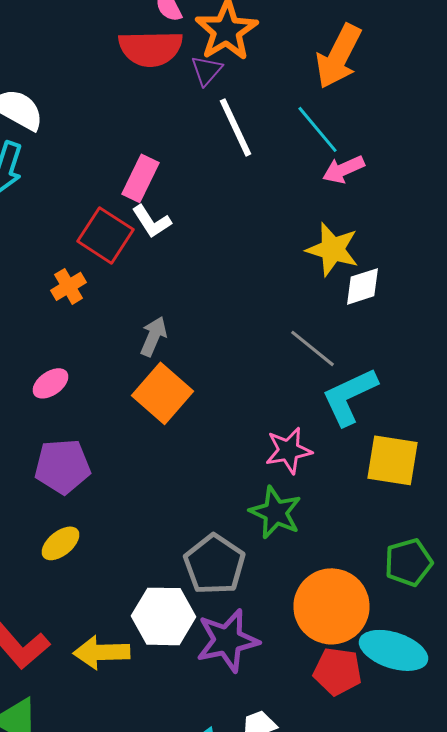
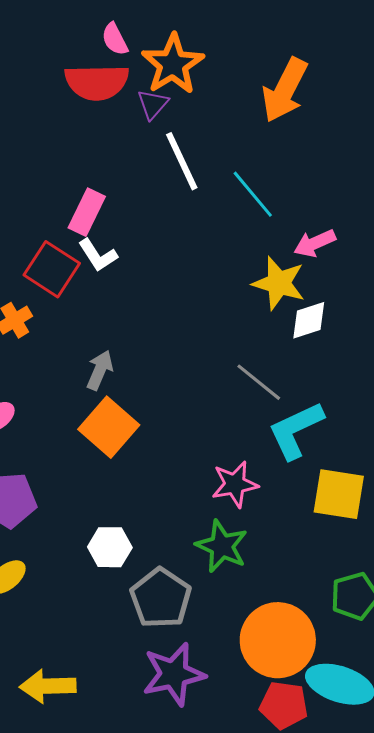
cyan line: (318, 129) -> (253, 194), moved
pink arrow: (344, 169) -> (315, 243), moved
white hexagon: (164, 616) -> (110, 547), moved, size x0.7

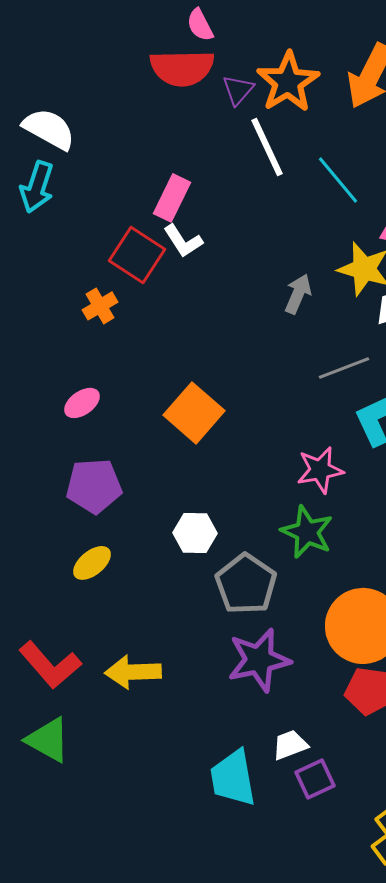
orange star: (173, 64) -> (288, 82), moved
gray arrow: (100, 370) -> (298, 294), moved
gray line: (259, 382) -> (344, 368), turned -60

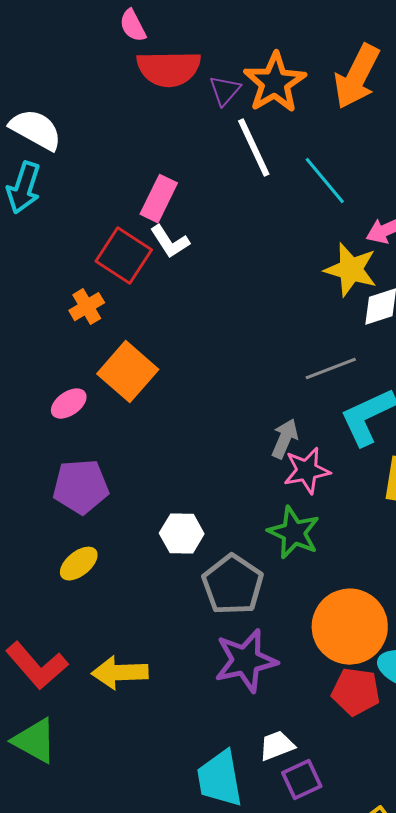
pink semicircle: (200, 25) -> (133, 26), moved
gray arrow: (298, 294) -> (285, 439), moved
orange square: (194, 413) -> (128, 372), moved

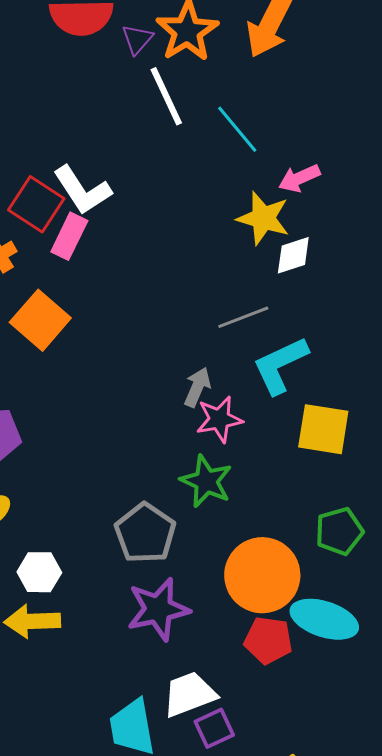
pink rectangle: (159, 199) -> (69, 236), moved
white L-shape: (170, 242) -> (82, 190), size x1.5
white hexagon: (182, 534) -> (39, 572), moved
white trapezoid: (277, 746) -> (189, 694), size x1.5

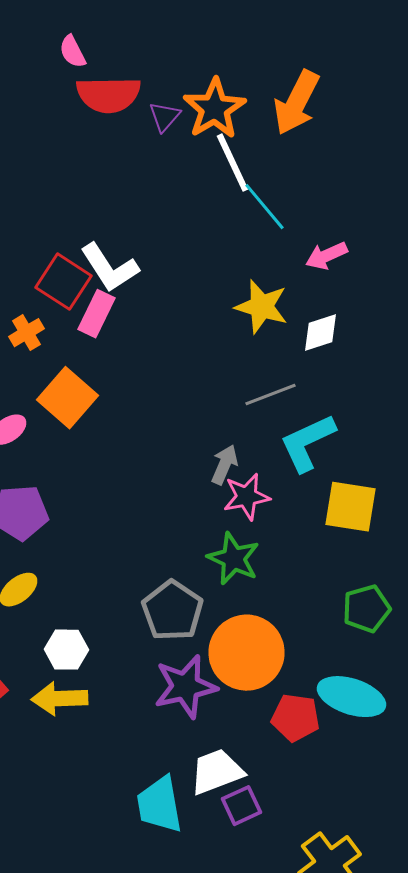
white line: (166, 96) -> (232, 163), moved
yellow star: (263, 218) -> (262, 307), moved
orange circle: (262, 575) -> (246, 653), moved

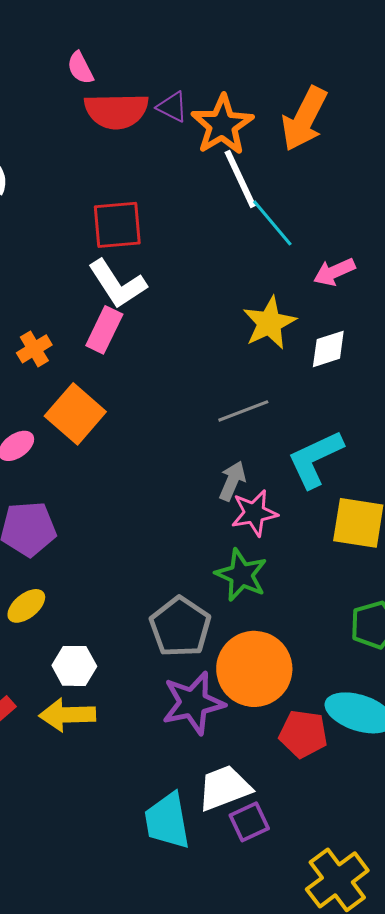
purple triangle: (164, 117) -> (172, 107), moved, turned -44
red square: (64, 282) -> (117, 225), moved, turned -38
yellow star: (262, 307) -> (269, 323), turned 30
gray line: (270, 395) -> (243, 411), moved

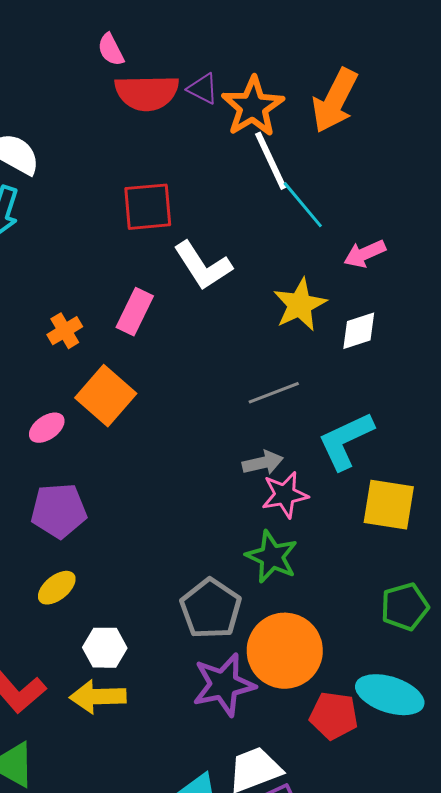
white L-shape: (117, 284) -> (203, 266), moved
gray arrow: (232, 481) -> (263, 463), turned 54

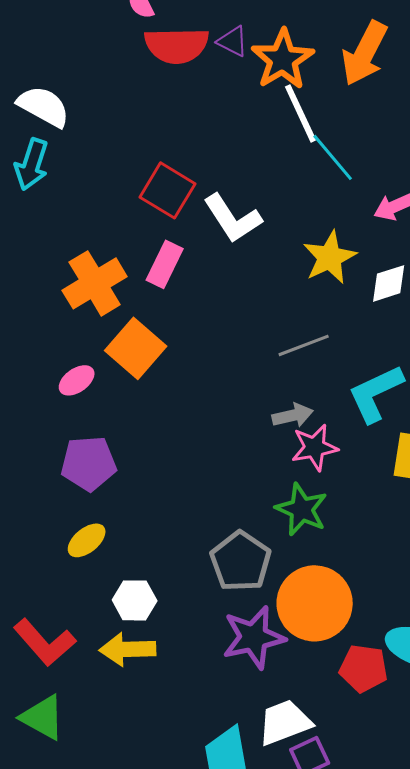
red square: (148, 207) -> (168, 190), moved, turned 36
orange cross: (65, 331) -> (95, 283), size x1.8

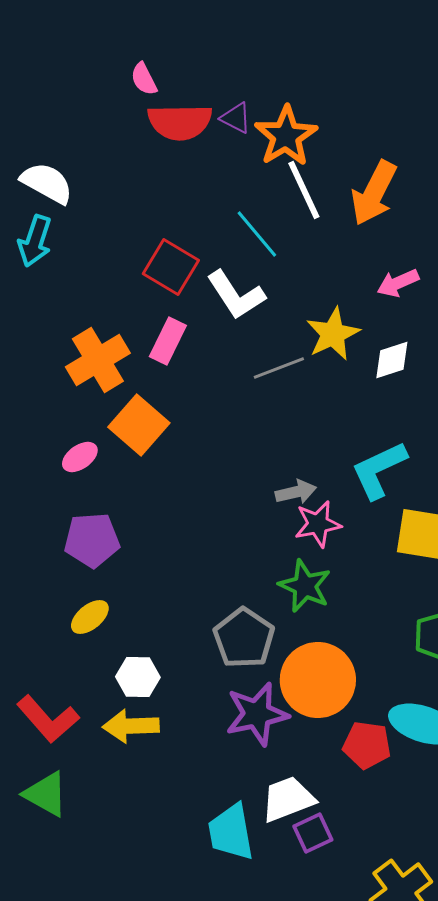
orange arrow: (365, 53) -> (374, 193), moved
cyan line: (333, 157) -> (257, 234), moved
gray line: (304, 345) -> (279, 368), moved

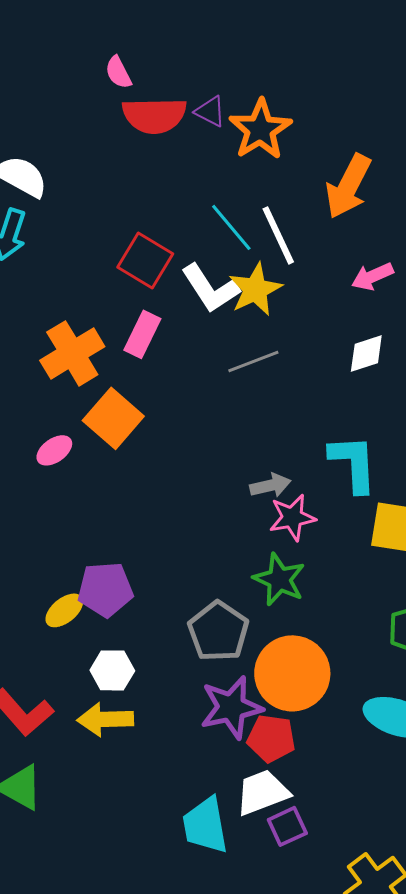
white line: (304, 190) -> (278, 235), moved
yellow star: (333, 334) -> (255, 289), moved
cyan L-shape: (379, 470) -> (353, 463), turned 112
purple pentagon: (92, 540) -> (105, 589), moved
red pentagon: (367, 745) -> (271, 738), moved

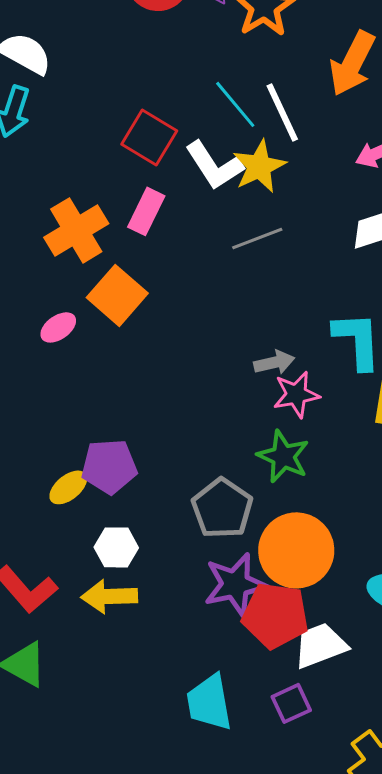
red pentagon: (271, 738) -> (275, 615), size x1.4
white trapezoid: (262, 792) -> (320, 645), moved

